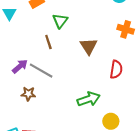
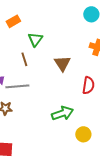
gray line: (41, 71) -> (17, 86), turned -35

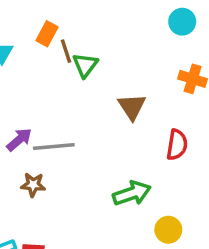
orange rectangle: (13, 21) -> (47, 34), turned -32
brown line: (24, 59) -> (66, 51), moved

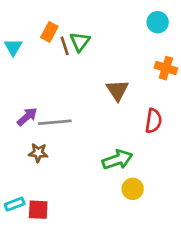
green triangle: (85, 65) -> (80, 42), moved
yellow circle: (168, 230) -> (133, 189), moved

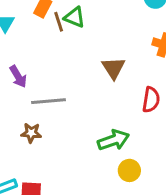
green triangle: (80, 42) -> (74, 17), turned -45
purple arrow: (27, 117) -> (18, 77), moved, turned 100

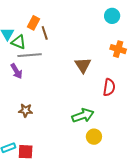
green triangle: (74, 17) -> (18, 42), moved
gray line: (48, 101) -> (30, 55), moved

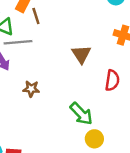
brown star: (26, 110) -> (31, 89), moved
green arrow: (83, 115) -> (81, 114), turned 65

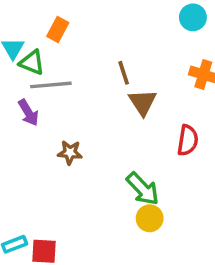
brown line: (36, 16) -> (124, 73), moved
yellow circle: (94, 139) -> (150, 218), moved

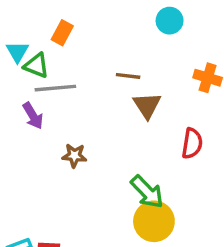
cyan circle: (193, 17) -> (170, 21), moved
brown line: (124, 73) -> (128, 76), turned -65
yellow circle: (150, 218) -> (154, 221), size x1.5

